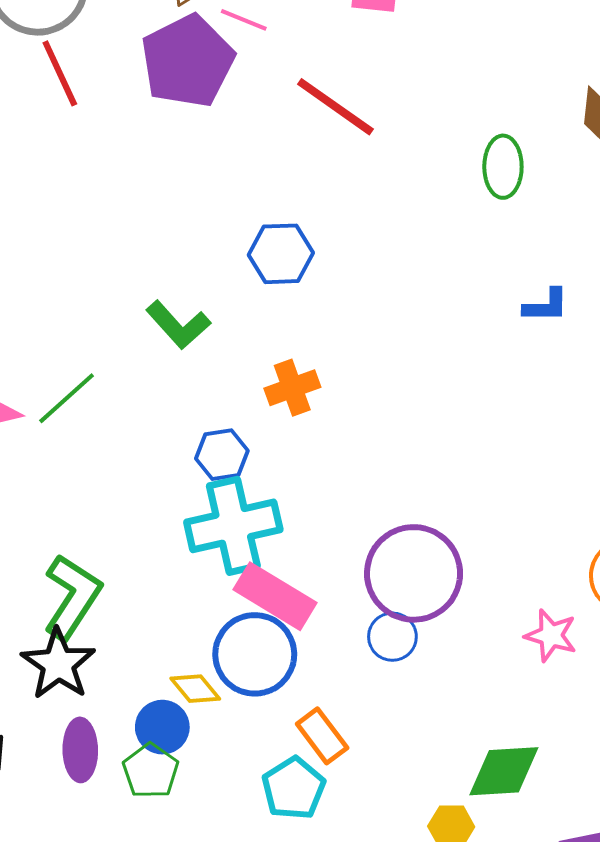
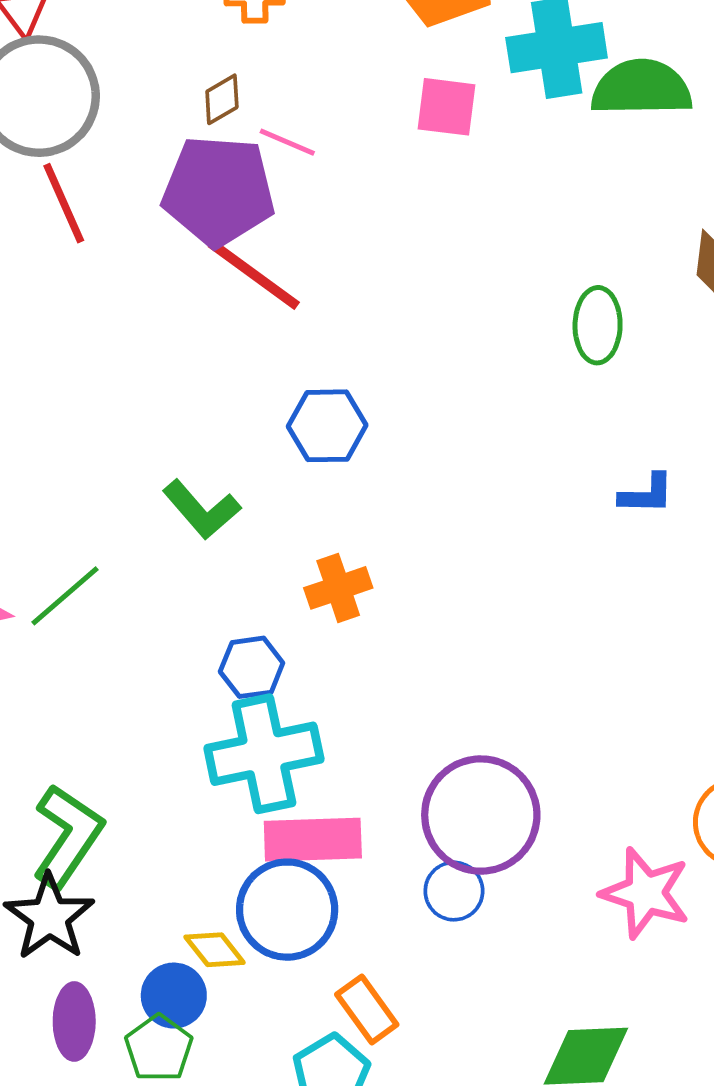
purple pentagon: (188, 61) -> (218, 191), turned 30
red line: (335, 107) -> (254, 274), moved
pink rectangle: (275, 596) -> (313, 840), turned -34
pink star: (551, 635) -> (646, 893), size x1.4

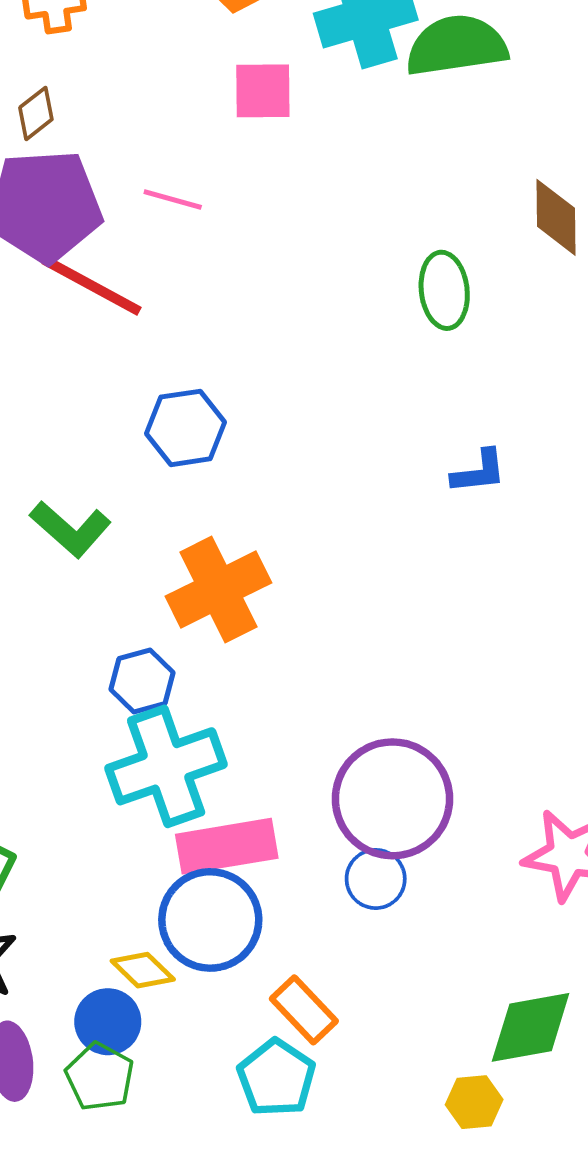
pink line: (287, 142) -> (173, 199), moved
blue L-shape: (647, 494) -> (479, 472), moved
orange cross: (338, 588) -> (218, 589), size x1.5

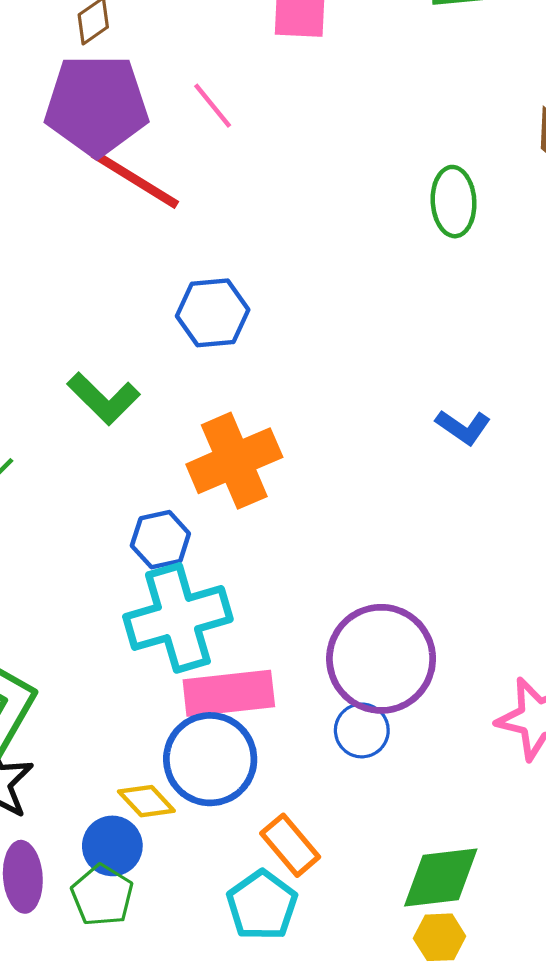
pink line: (173, 199) -> (213, 106), turned 32
blue L-shape: (479, 472) -> (463, 427), moved, turned 38
green diamond: (531, 1027) -> (441, 877), moved

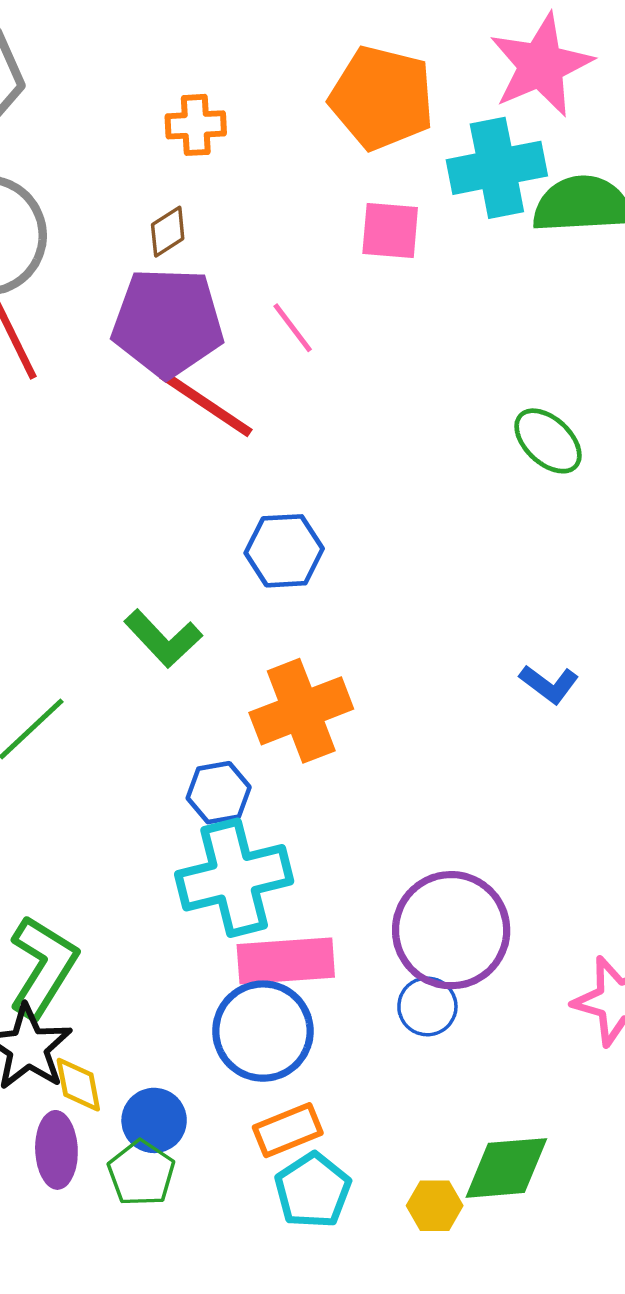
green ellipse: (454, 202) -> (548, 441), turned -46
yellow diamond: (146, 801) -> (78, 1085), moved, turned 30
orange rectangle: (290, 845) -> (288, 1130), moved, turned -74
yellow hexagon: (440, 937) -> (435, 1206), moved

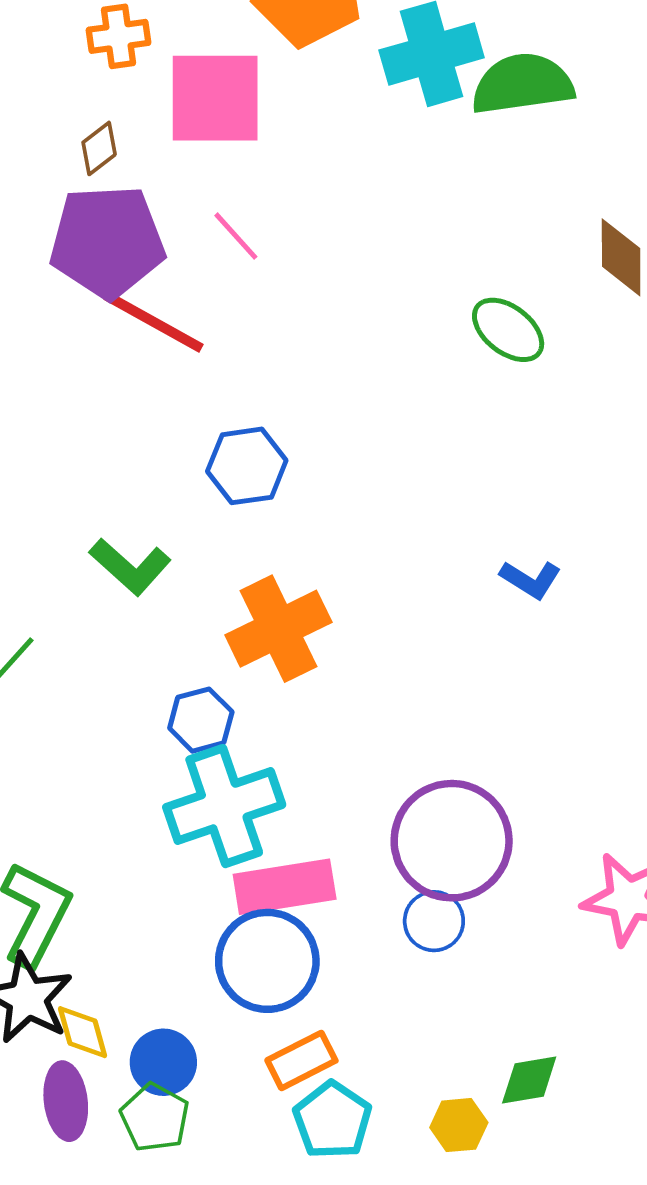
pink square: (390, 231) -> (215, 98), moved, size x1.6
green diamond: (506, 1168) -> (529, 1080), size x0.7

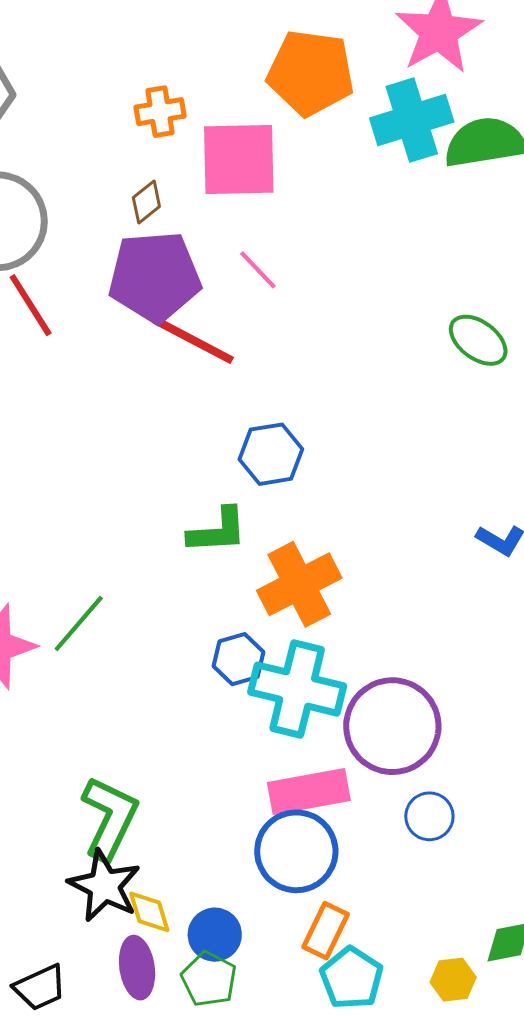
green L-shape: (130, 567) -> (218, 531), moved, turned -44
cyan cross: (224, 806) -> (297, 689), moved, turned 34
purple circle: (452, 841) -> (392, 726), moved
orange rectangle: (301, 1060) -> (326, 931), turned -36

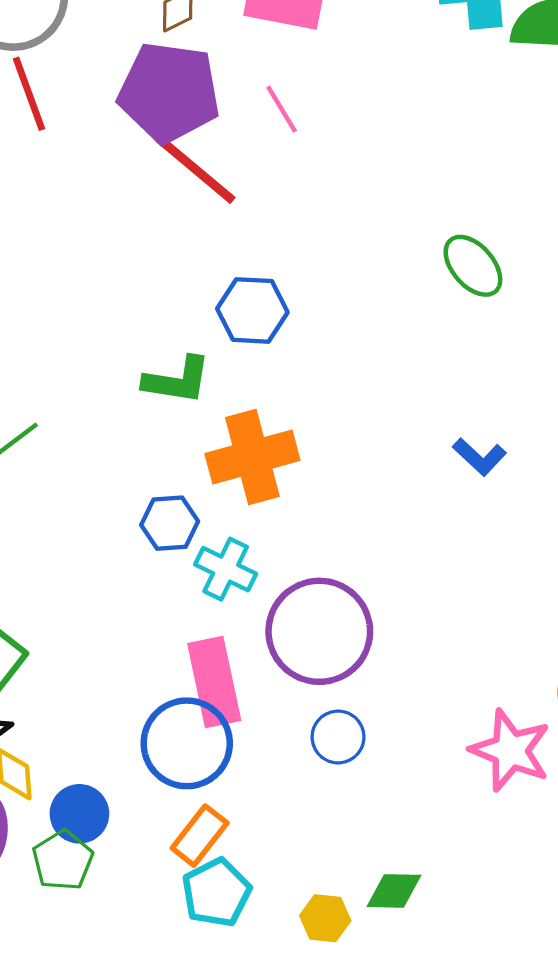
green ellipse: (478, 340) -> (473, 266), moved
cyan cross: (297, 689) -> (226, 569), size x0.6
pink rectangle: (309, 791) -> (214, 682), turned 76

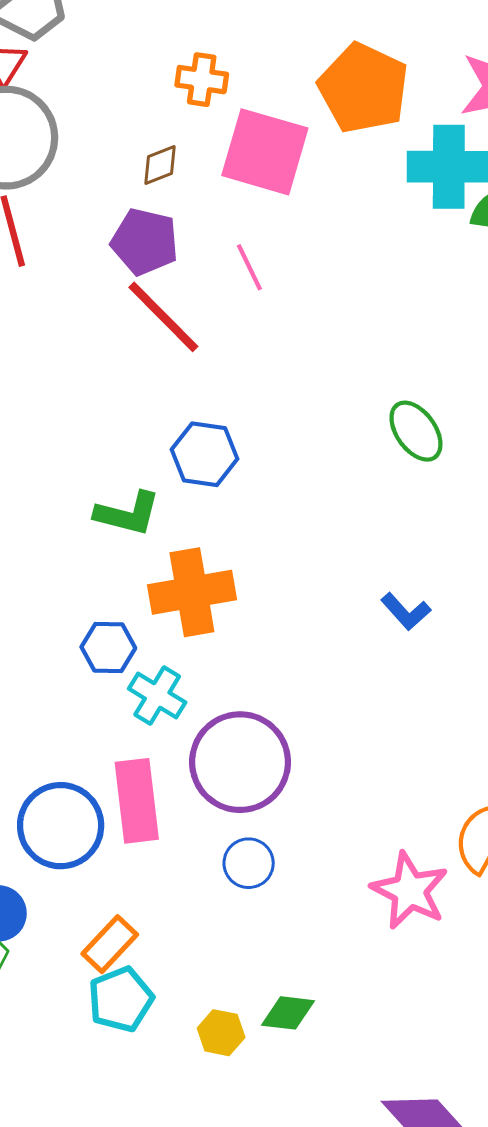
purple pentagon: (169, 92) -> (145, 242), size x0.7
blue circle: (187, 743) -> (61, 826), moved

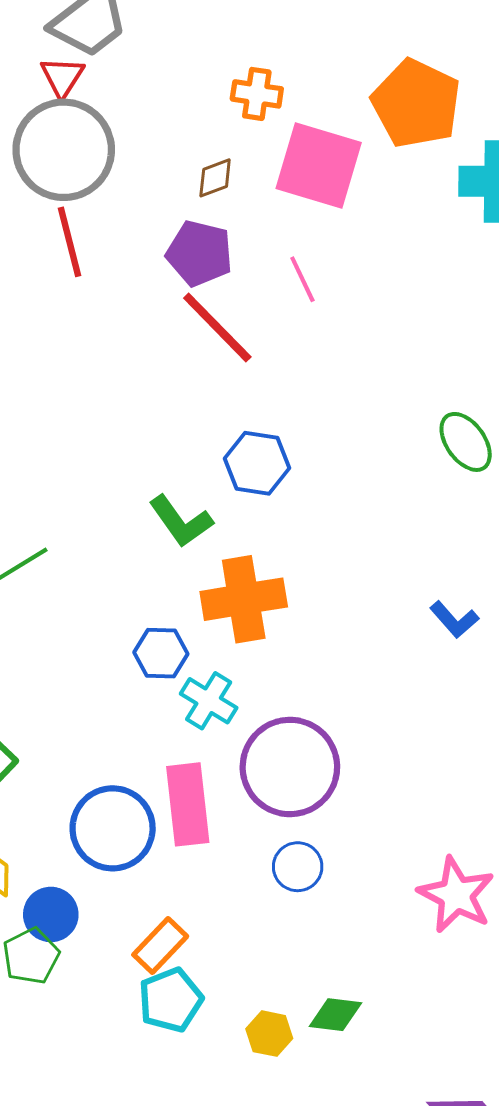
green L-shape: (128, 514) -> (181, 521), turned 40

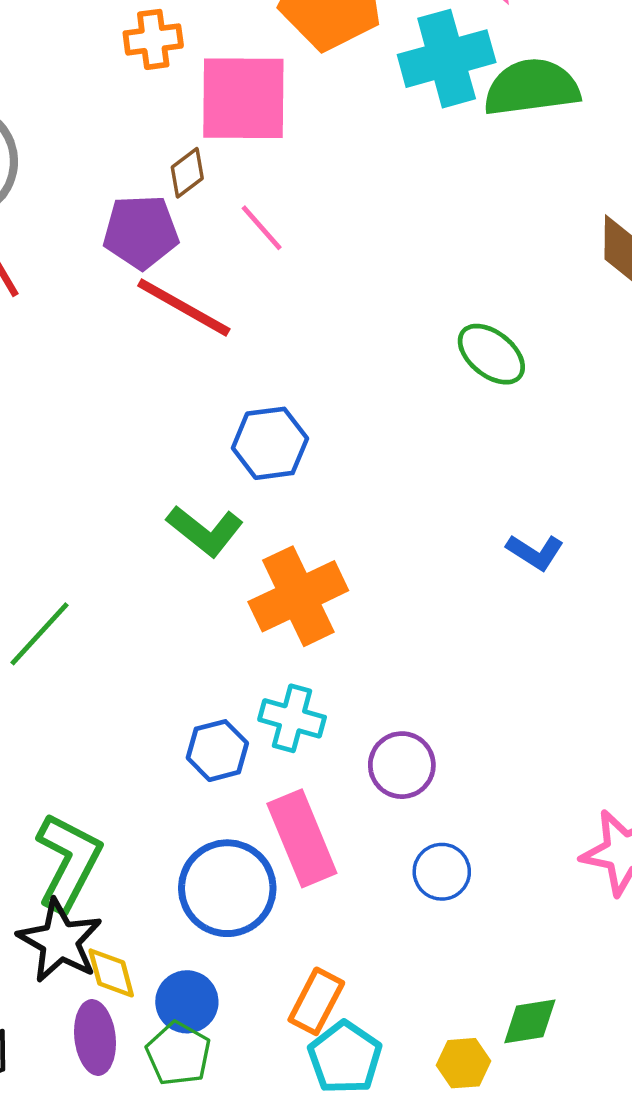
brown diamond: (215, 178) -> (187, 173), moved
blue hexagon: (161, 653) -> (217, 751), moved
purple circle: (290, 767) -> (402, 765), size x0.6

